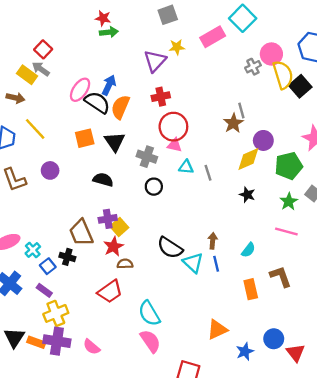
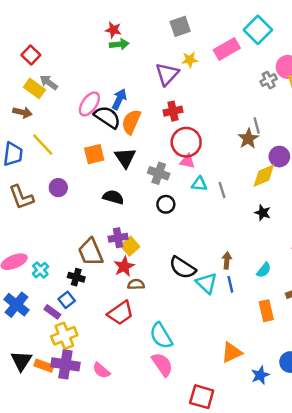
red square: (43, 49) -> (31, 55), moved
blue square: (48, 266) -> (67, 300), moved

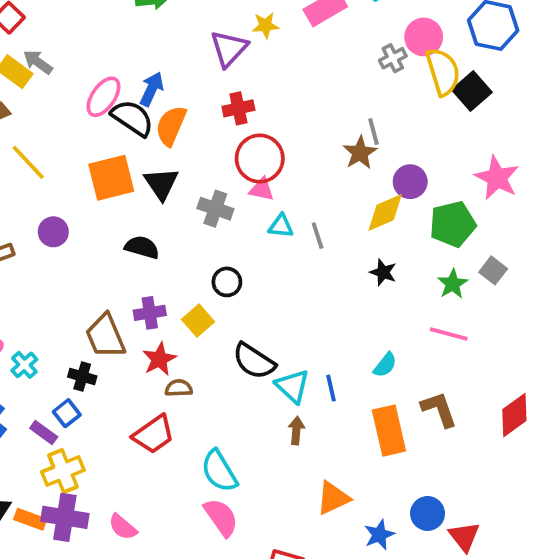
orange square: (94, 154) -> (111, 178), size x1.4
black circle: (166, 204) -> (227, 282), moved
yellow square: (130, 246) -> (198, 321), moved
brown arrow: (227, 260) -> (296, 431), moved
orange rectangle: (266, 311) -> (389, 431), size x1.4

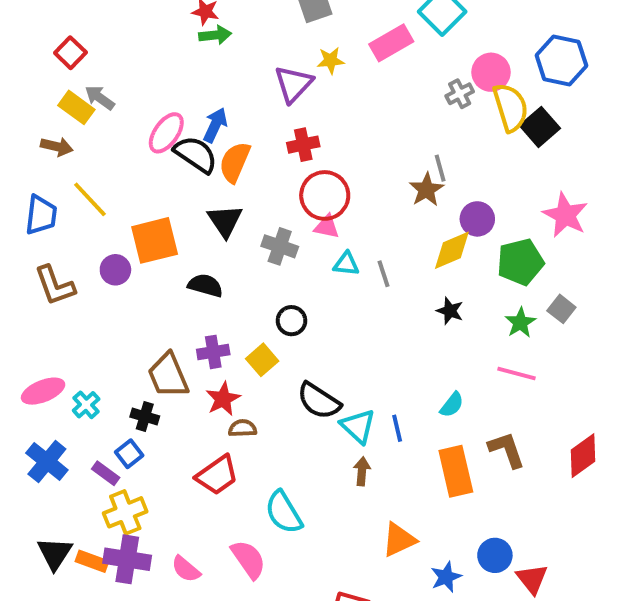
orange square: (111, 178) -> (155, 240), moved
pink semicircle: (221, 517) -> (248, 559), moved

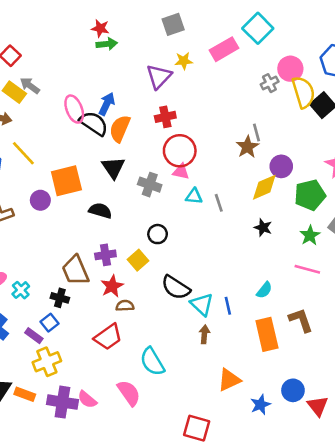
pink ellipse: (166, 133) -> (74, 109), turned -56
purple cross: (127, 559) -> (62, 402), moved

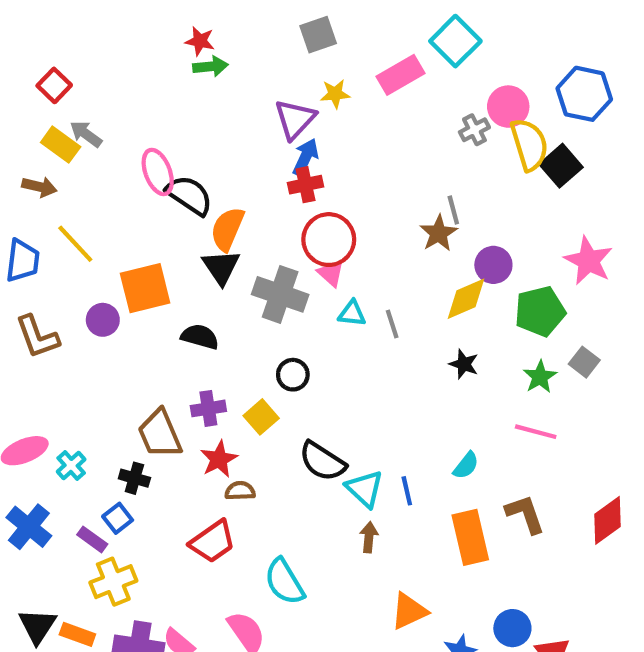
blue arrow: (107, 104) -> (306, 157), moved
orange semicircle: (120, 129) -> (227, 229), moved
pink triangle: (181, 172) -> (331, 273), turned 30
gray cross: (150, 185) -> (280, 294), size x1.4

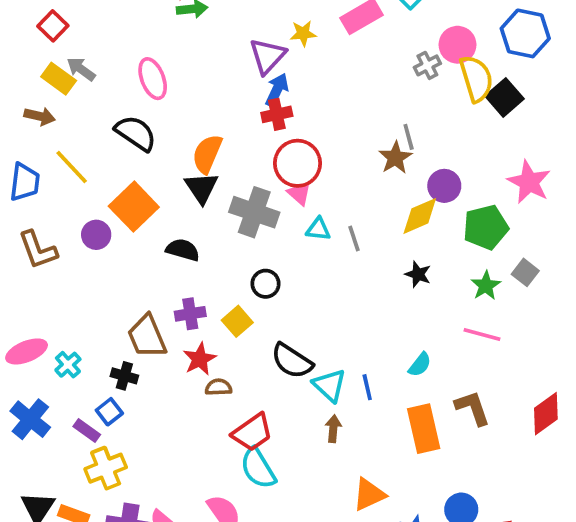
pink ellipse: (158, 172) -> (153, 79), moved
black semicircle: (189, 195) -> (136, 133), moved
orange square: (145, 288) -> (134, 207), turned -30
red trapezoid: (213, 542) -> (252, 432), moved

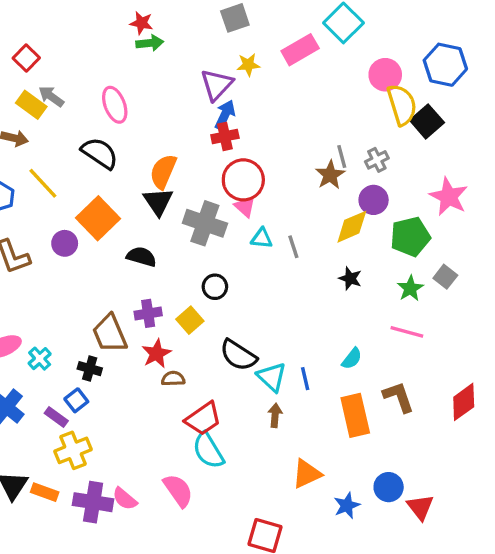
gray cross: (427, 65) -> (377, 160), moved

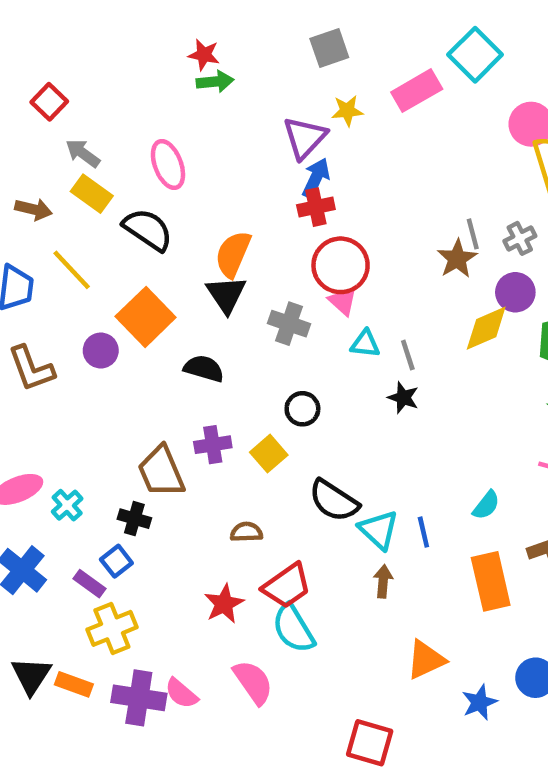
yellow rectangle: (31, 105) -> (92, 194), moved
gray cross: (205, 223) -> (289, 324), size x0.7
black star: (350, 278) -> (403, 398), moved
red star: (156, 354) -> (224, 604), moved

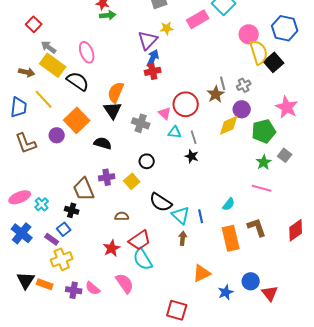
yellow rectangle: (92, 194) -> (53, 65), size x1.4
red circle: (341, 265) -> (186, 104), moved
purple cross: (139, 698) -> (74, 290), size x0.7

